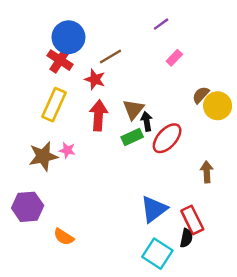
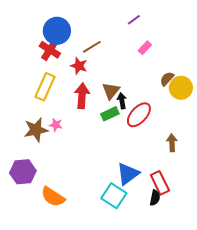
orange semicircle: (64, 237) -> (53, 197), size x1.4
cyan square: (157, 254) -> (114, 196), moved

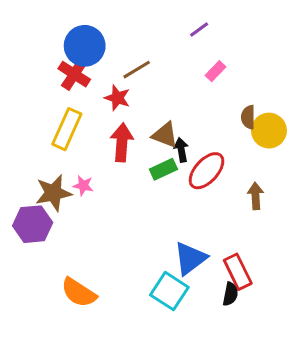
brown semicircle: (167, 79) -> (248, 117), turned -42
brown triangle: (111, 91) -> (165, 135), turned -48
brown arrow: (172, 143) -> (256, 196), moved
purple hexagon: (23, 172) -> (33, 224), moved

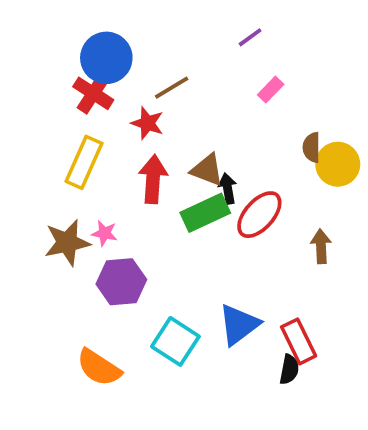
green rectangle: (163, 169) -> (205, 213), size x1.4
purple hexagon: (33, 224) -> (121, 282), moved
cyan square: (169, 291) -> (175, 341), moved

